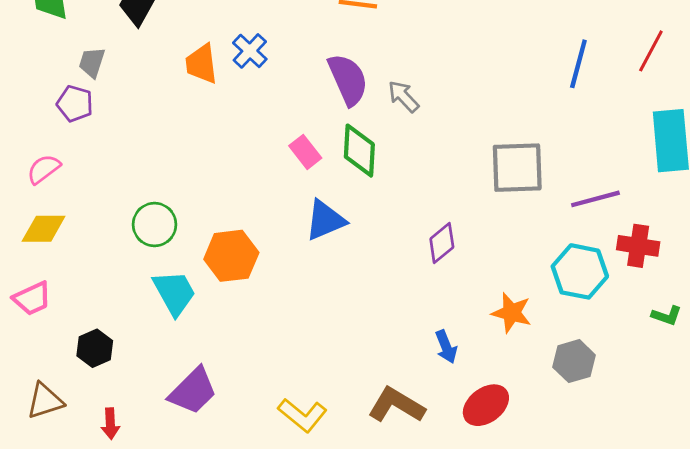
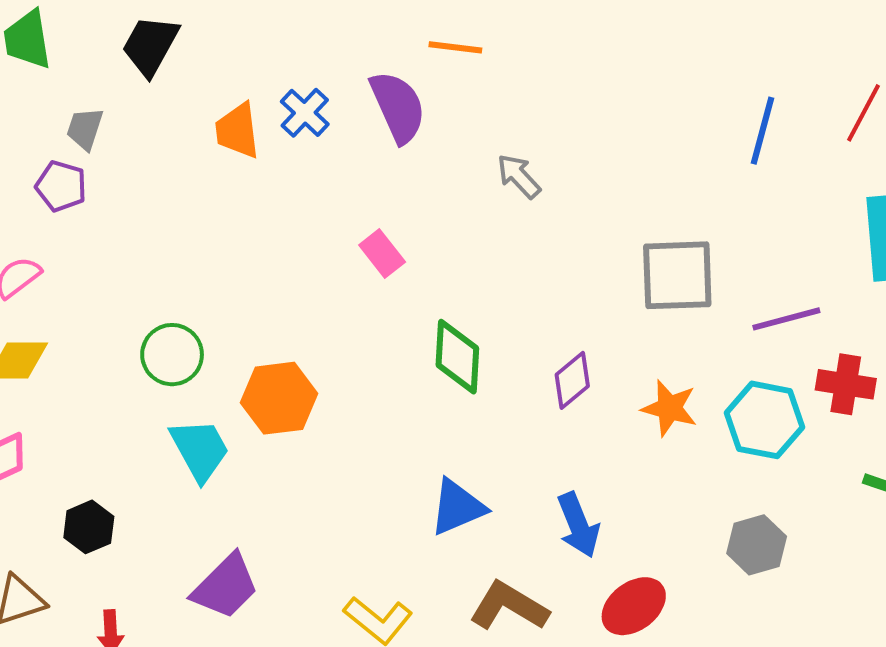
purple semicircle: (348, 79) -> (398, 107), moved
green diamond: (359, 151) -> (457, 357), moved
blue triangle: (325, 220) -> (457, 507), moved
orange star: (512, 313) -> (669, 408), moved
blue arrow: (446, 347) -> (578, 525), size x1.4

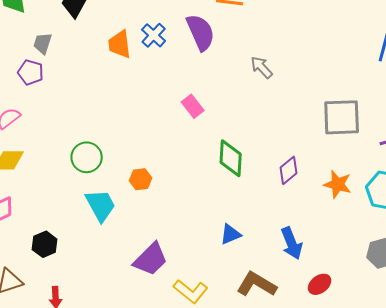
orange hexagon: (279, 398) -> (141, 179), size x0.6
blue triangle: (457, 507) -> (231, 234), size x0.7
purple trapezoid: (226, 586) -> (151, 259), moved
red ellipse: (634, 606) -> (320, 284), size x0.7

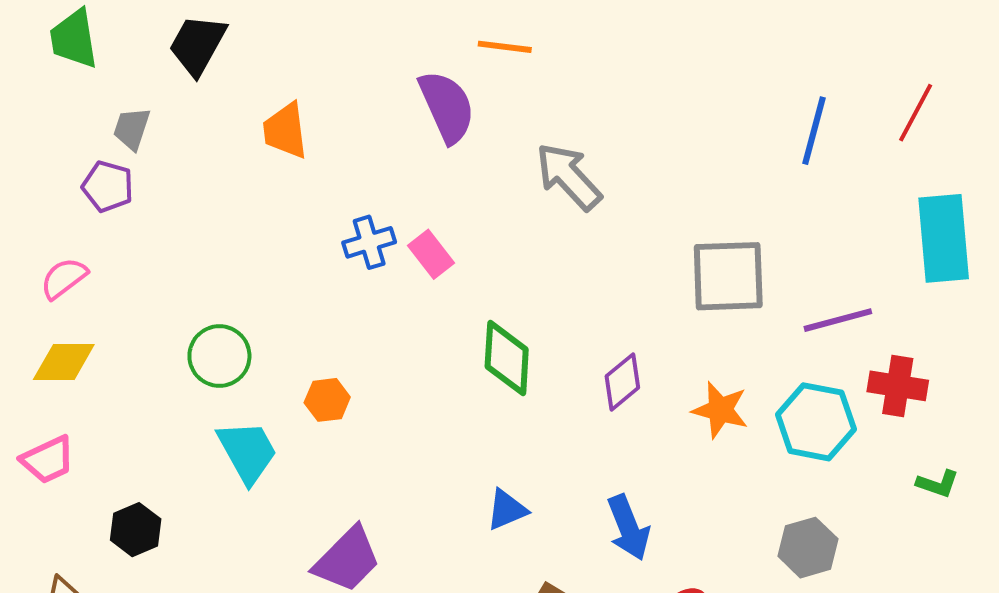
blue cross: (154, 35) -> (369, 242), moved, turned 30
gray arrow: (262, 67) -> (569, 176), size x1.5

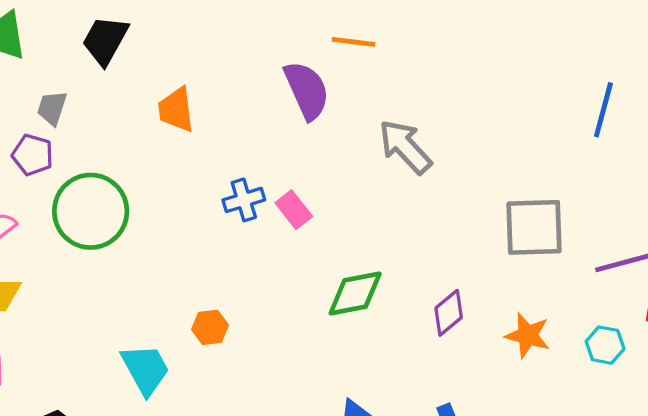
green circle: (219, 356) -> (91, 211), moved, size x1.5
green diamond: (507, 358) -> (355, 293), turned 76
cyan hexagon: (816, 422) -> (605, 345), size x0.6

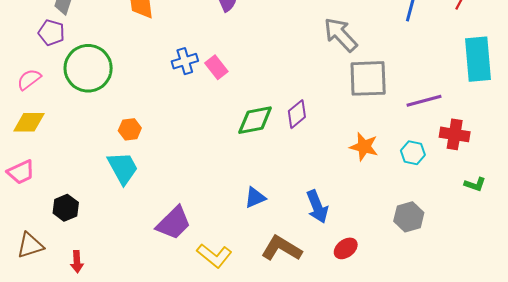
gray arrow: (405, 147) -> (341, 35), moved
purple diamond: (449, 313) -> (297, 114), moved
orange hexagon: (210, 327) -> (130, 129), moved

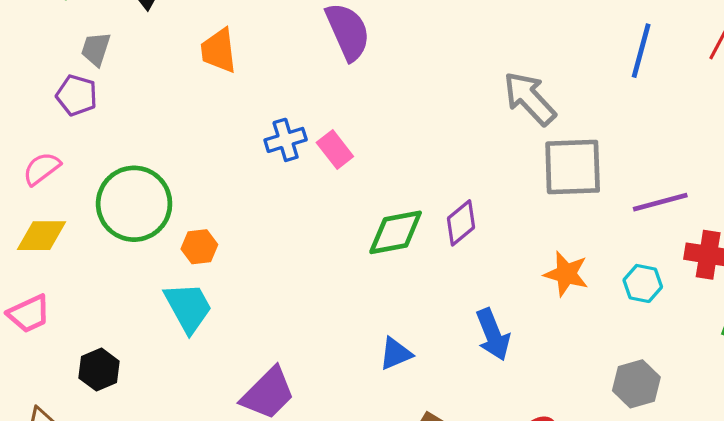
green circle: (88, 68) -> (134, 204), moved
blue arrow: (317, 207) -> (493, 334), moved

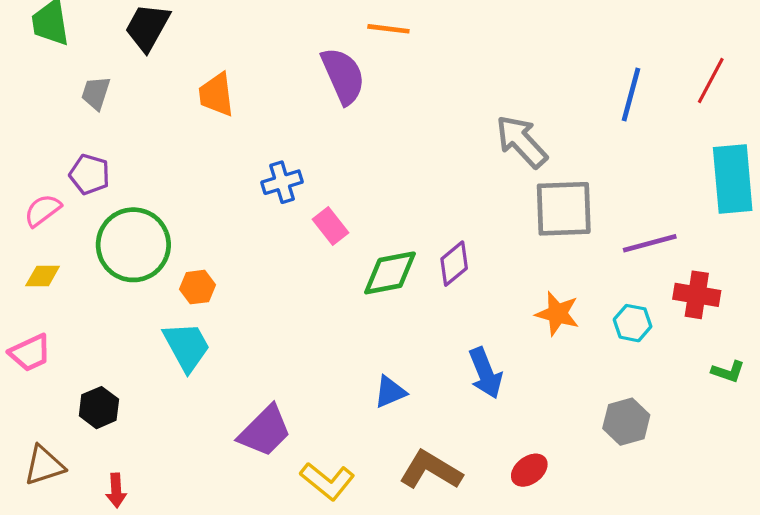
purple pentagon: (77, 95) -> (90, 174), moved
pink rectangle: (335, 150) -> (331, 226), moved
yellow diamond: (42, 236) -> (43, 276), size x0.7

